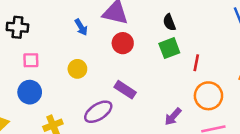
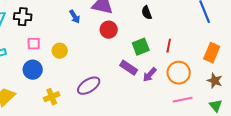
green square: (169, 48) -> (141, 47), moved
yellow circle: (77, 69) -> (60, 51), moved
purple rectangle: (125, 90) -> (129, 68), moved
purple arrow: (173, 117) -> (150, 75), moved

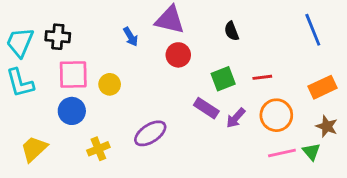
pink square: (34, 44) -> (73, 75), size x1.6
red line: (169, 46) -> (262, 77), turned 72
orange rectangle: (212, 53) -> (323, 87), turned 42
green triangle: (216, 106) -> (311, 152), moved

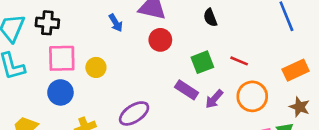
red line: (262, 77) -> (239, 61), turned 30

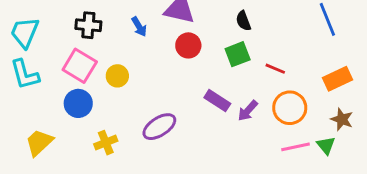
black cross: (47, 23) -> (88, 25), moved
pink square: (62, 58) -> (80, 66), turned 32
green square: (202, 62) -> (238, 54), moved

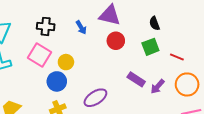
blue circle: (78, 103) -> (57, 81), moved

